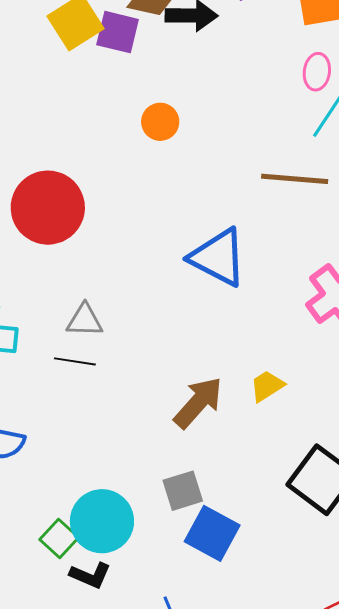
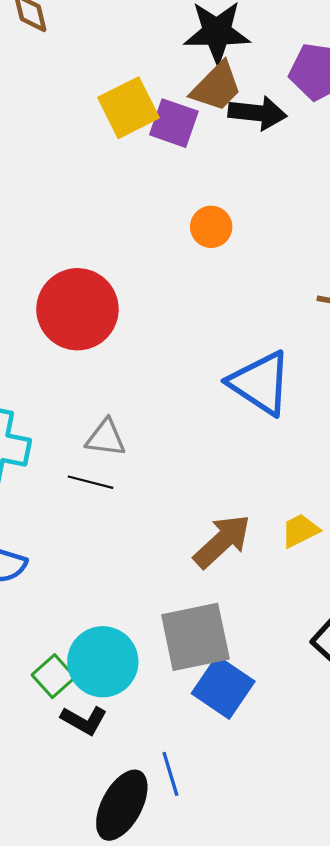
gray square: (183, 491) -> (195, 637), size x1.6

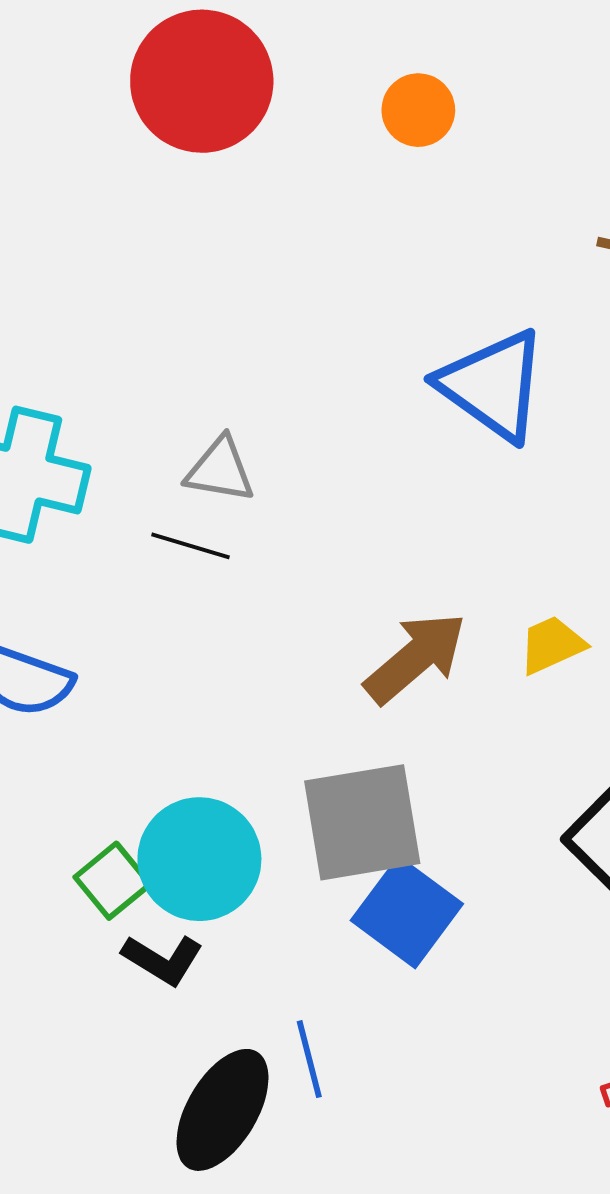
red circle: (77, 309) -> (202, 81), moved

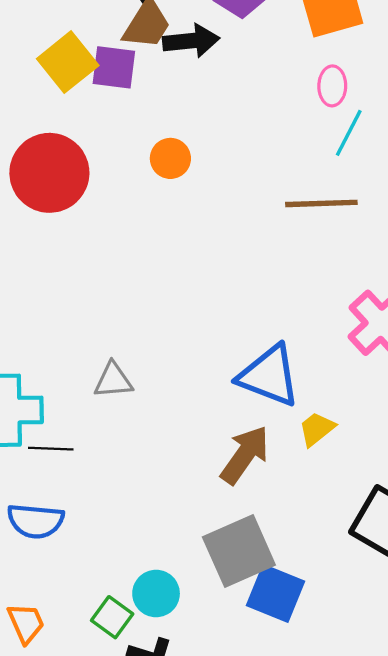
blue triangle: (493, 385) -> (269, 376), moved
black line: (190, 546) -> (51, 449), moved
cyan circle: (199, 859) -> (156, 594), size x0.7

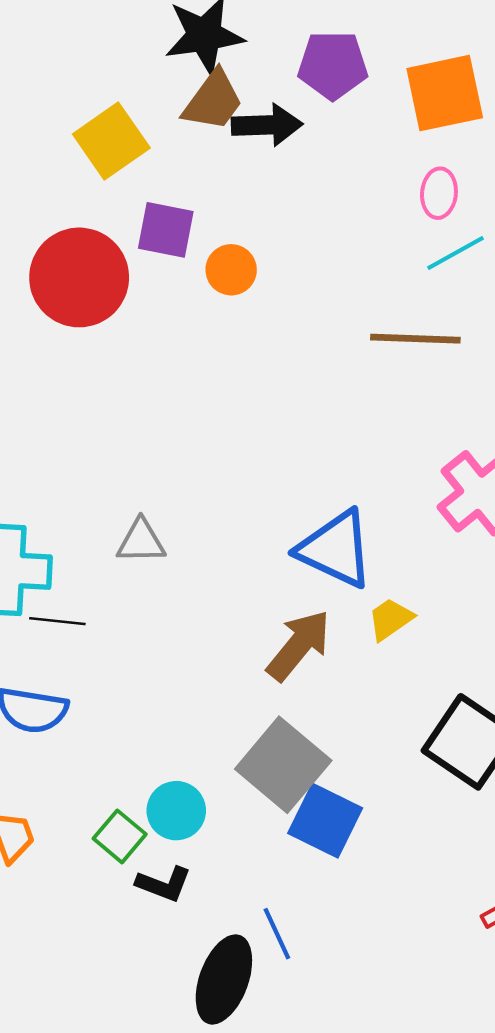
purple square: (114, 67) -> (166, 230), moved
cyan line: (349, 133) -> (455, 253), turned 30
gray square: (239, 551) -> (283, 765), turned -30

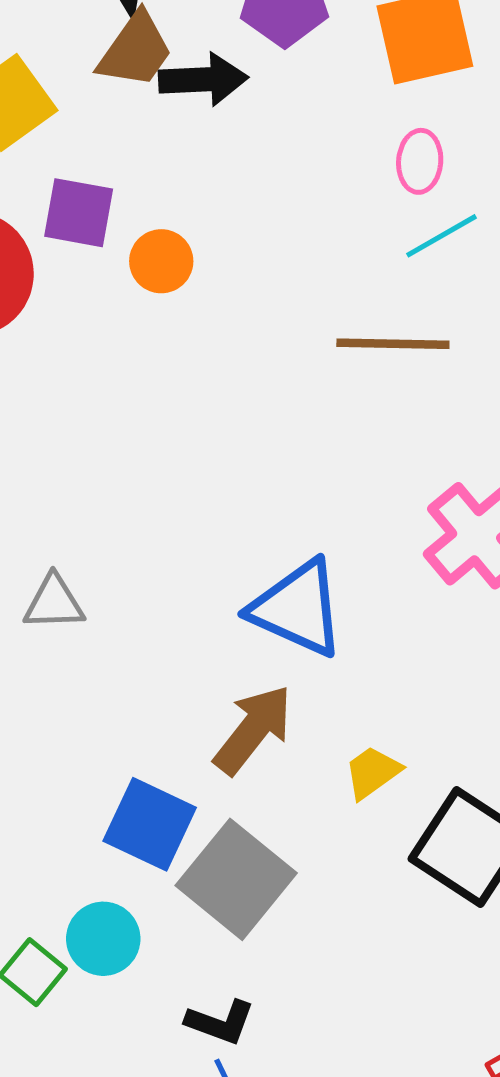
yellow trapezoid: (390, 619) -> (372, 772), moved
blue square: (325, 821) -> (150, 824), moved
black L-shape: (164, 884) -> (220, 1022), moved

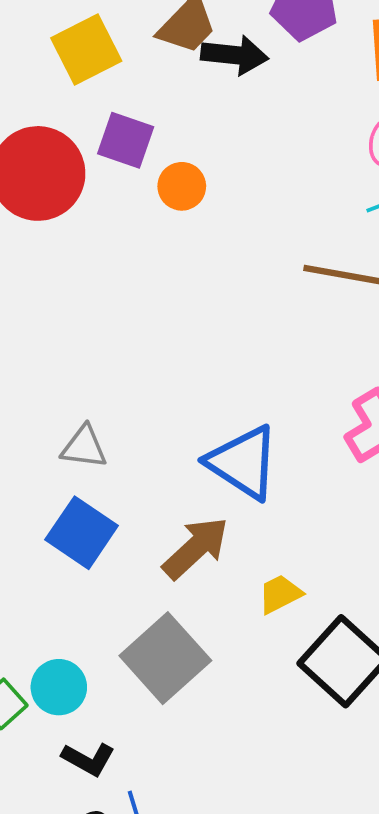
gray triangle: (54, 603) -> (84, 447), moved
blue square: (150, 824) -> (82, 533), moved
black L-shape: (220, 1022) -> (88, 759), moved

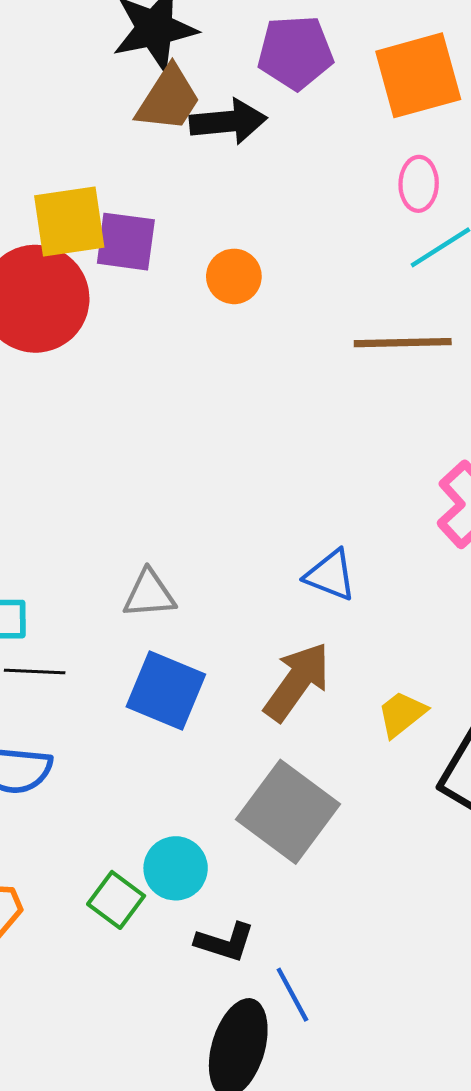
yellow square: (86, 49) -> (69, 222), moved, turned 30
orange circle: (182, 186) -> (234, 276), moved
blue triangle: (243, 462) -> (330, 575), size x0.6

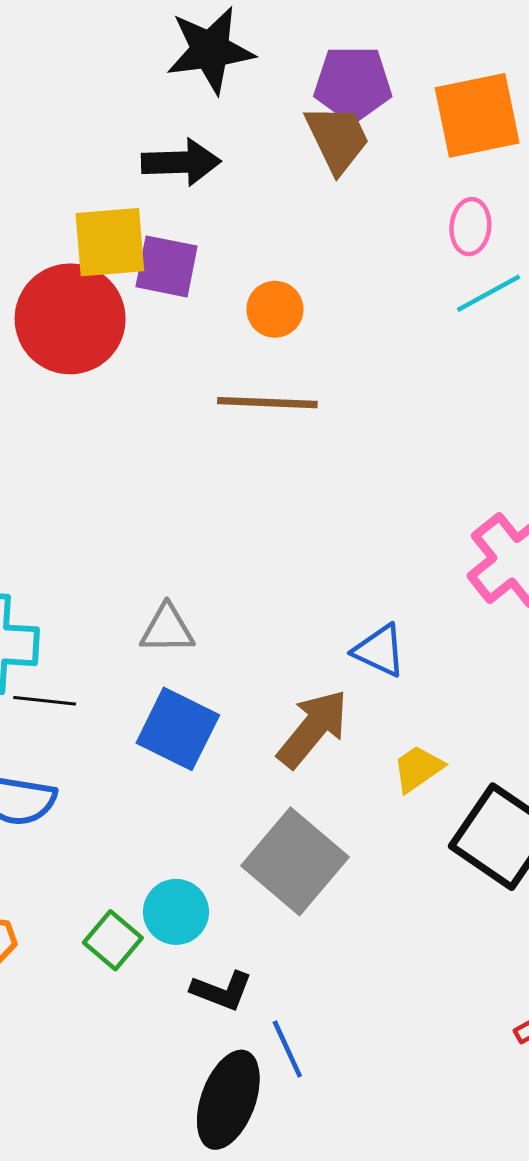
brown trapezoid: (168, 99) -> (337, 138), moved, turned -62
black arrow: (228, 122) -> (181, 162), moved
brown line: (403, 343) -> (267, 403), moved
blue triangle: (330, 575) -> (379, 651), moved

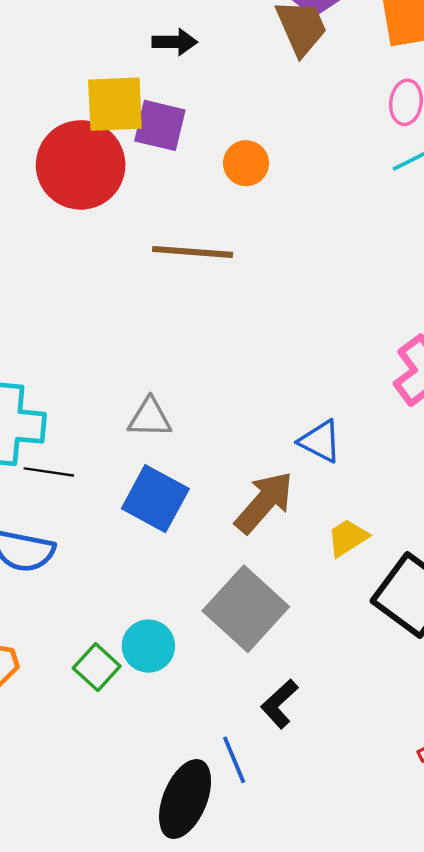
black arrow: (181, 162) -> (175, 42), size x0.7
brown line: (267, 403) -> (193, 252), moved
black L-shape: (222, 991) -> (279, 704), moved, turned 114

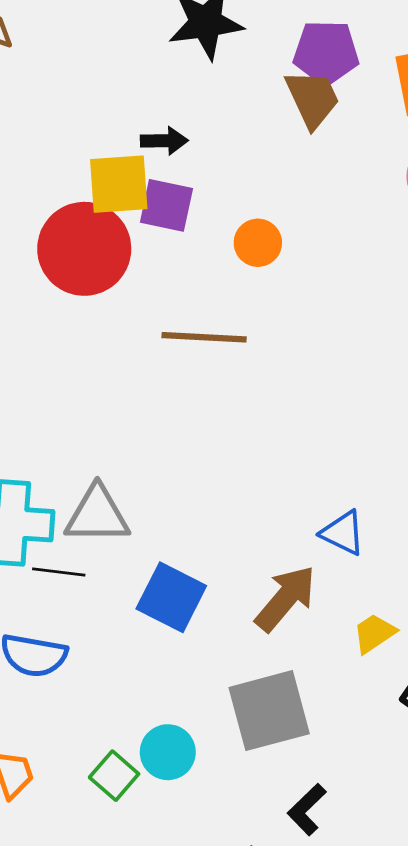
black arrow: (175, 42) -> (164, 141), moved
gray triangle: (150, 418) -> (97, 515), moved, size x1.4
gray square: (246, 609) -> (269, 711), turned 34

